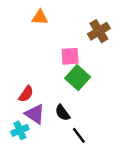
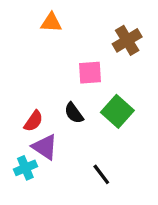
green square: (78, 78) -> (117, 111), moved
black semicircle: (63, 113) -> (74, 113), moved

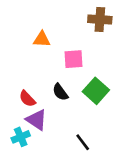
orange triangle: (51, 23) -> (42, 39), moved
brown cross: (127, 40) -> (100, 19), moved, turned 35
red semicircle: (33, 121) -> (27, 99), turned 102

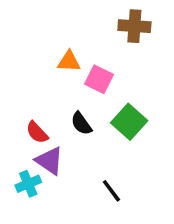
orange triangle: (42, 39) -> (69, 62), moved
pink square: (73, 59) -> (99, 79), turned 30

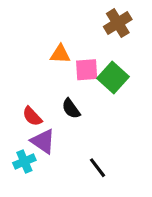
brown cross: (134, 26) -> (118, 23), turned -36
pink square: (99, 79) -> (87, 70), turned -30
green square: (129, 122) -> (113, 78), moved

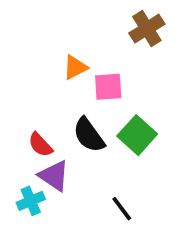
orange triangle: (60, 54) -> (75, 67), turned -30
green square: (113, 78) -> (137, 135), moved
black semicircle: (71, 109) -> (89, 135), size x1.4

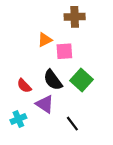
brown cross: (147, 29) -> (75, 17), moved, turned 30
purple triangle: (54, 176) -> (45, 104), moved

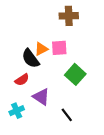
orange triangle: (45, 40) -> (41, 49), moved
black semicircle: (53, 80) -> (30, 58), moved
red semicircle: (24, 86) -> (22, 80), turned -80

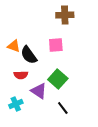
orange triangle: (41, 49) -> (14, 46), moved, turned 48
green square: (75, 74) -> (58, 79), moved
red semicircle: (22, 80) -> (21, 75), turned 32

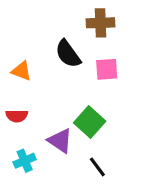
pink square: (56, 45) -> (107, 69), moved
black semicircle: (29, 55) -> (68, 54), moved
red semicircle: (21, 75) -> (17, 116), moved

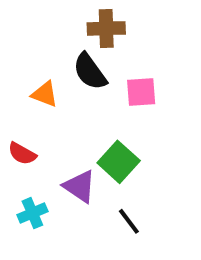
brown cross: (100, 23) -> (106, 28), moved
orange triangle: (21, 71) -> (45, 94), moved
red semicircle: (17, 116) -> (22, 154), turned 30

